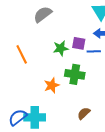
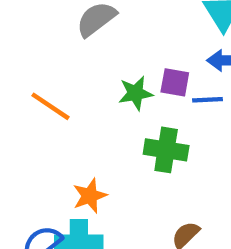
orange line: (22, 54) -> (50, 106), turned -30
orange star: (52, 85) -> (90, 196), moved

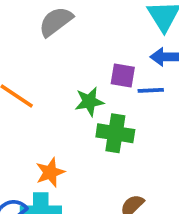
green star: (136, 93) -> (89, 102), moved

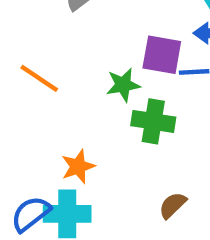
purple square: (123, 76) -> (162, 55), size x1.4

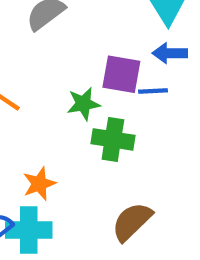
brown semicircle: (173, 205) -> (132, 222), size x1.5

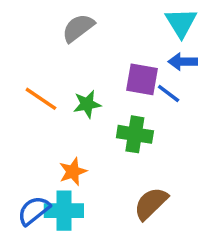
blue line: (153, 91) -> (169, 94), turned 40
green star: (83, 104) -> (87, 104), moved

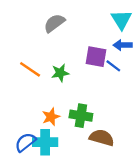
green cross: (135, 134) -> (81, 116), moved
brown semicircle: (151, 203) -> (102, 138), turned 60

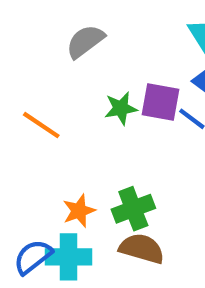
green star: (60, 73) -> (121, 108), moved
green cross: (81, 116) -> (133, 209), turned -30
brown semicircle: (102, 138) -> (142, 248), moved

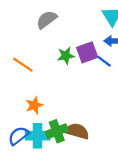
purple square: (161, 102) -> (87, 52), turned -30
green cross: (133, 209) -> (57, 131), moved
orange star: (79, 211) -> (34, 105), moved

